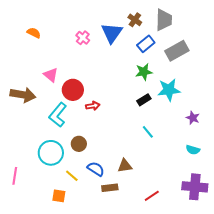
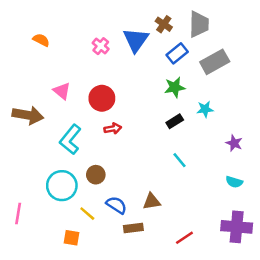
red circle: (73, 90) -> (102, 98), moved
cyan star: (169, 90) -> (205, 109), size x0.6

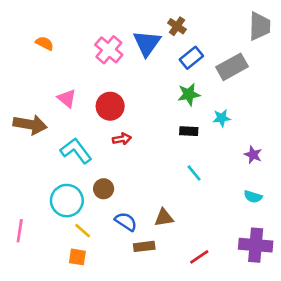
gray trapezoid: (199, 24) -> (260, 26), moved
pink cross: (101, 46) -> (109, 50), size x1.5
black rectangle: (175, 121) -> (189, 131), turned 35
cyan L-shape: (70, 139) -> (76, 151), turned 104
yellow line: (87, 214) -> (83, 231), moved

